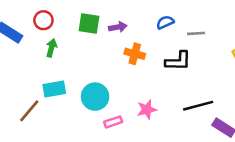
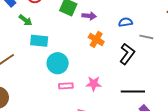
green arrow: (51, 48) -> (25, 20), moved, turned 96
black L-shape: (178, 61) -> (127, 54), turned -70
cyan rectangle: (54, 89) -> (39, 41), moved

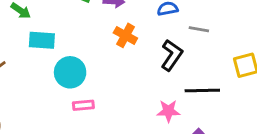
pink star: (94, 84) -> (168, 111), moved
black line: (133, 91) -> (202, 90), moved

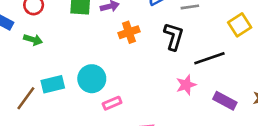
orange cross: (125, 35) -> (129, 32), turned -30
cyan rectangle: (42, 40) -> (53, 84), moved

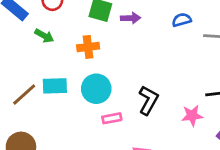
orange cross: (129, 32) -> (88, 47), moved
black L-shape: (174, 36) -> (148, 100), moved

